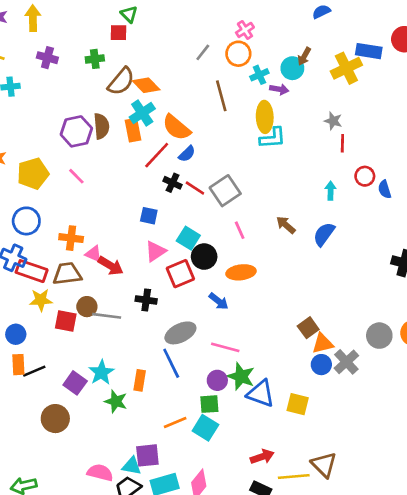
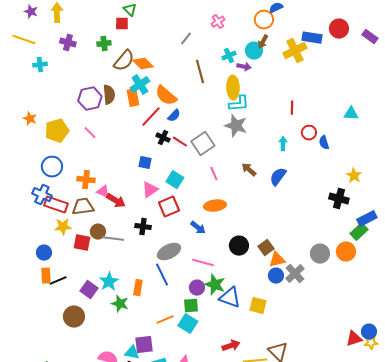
orange circle: (238, 54) -> (264, 20), moved
gray star: (333, 121) -> (236, 126), moved, size x1.6
black circle: (204, 257) -> (239, 246), moved

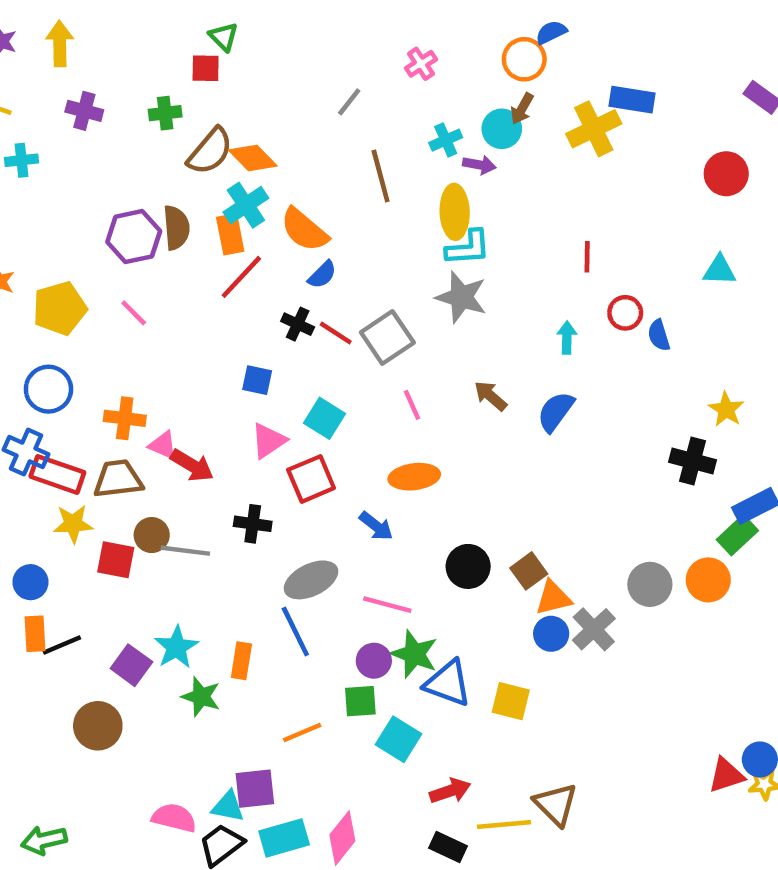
red circle: (339, 29) -> (726, 174), moved
red line: (151, 117) -> (241, 277), moved
cyan square: (188, 324) -> (399, 739), moved

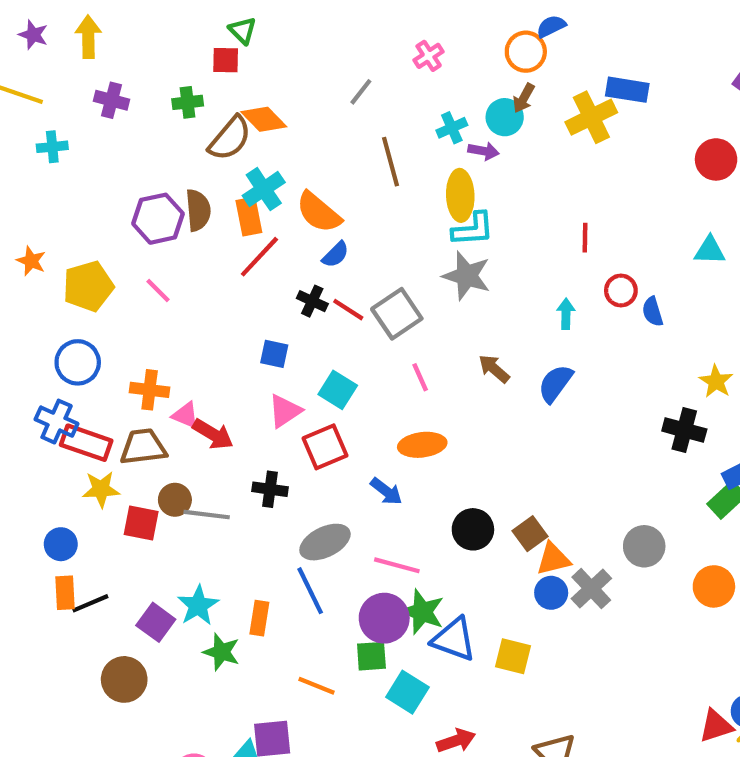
orange diamond: (253, 158) -> (264, 119), moved
orange circle: (708, 580) -> (714, 586), moved
purple circle: (374, 661) -> (384, 618), size x1.5
orange line: (302, 733) -> (317, 686), turned 45

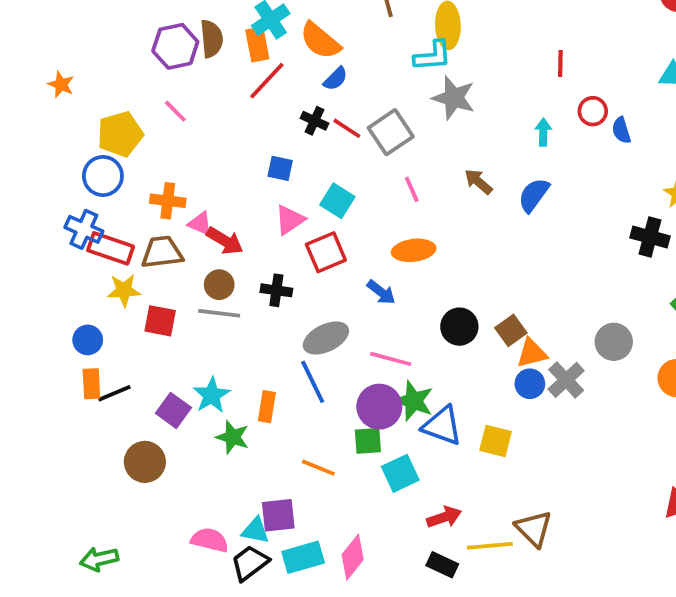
cyan L-shape: (473, 229) -> (433, 56), moved
yellow pentagon: (88, 286) -> (120, 134), moved
brown circle: (175, 500) -> (219, 285), moved
cyan square: (407, 692) -> (400, 473), turned 33

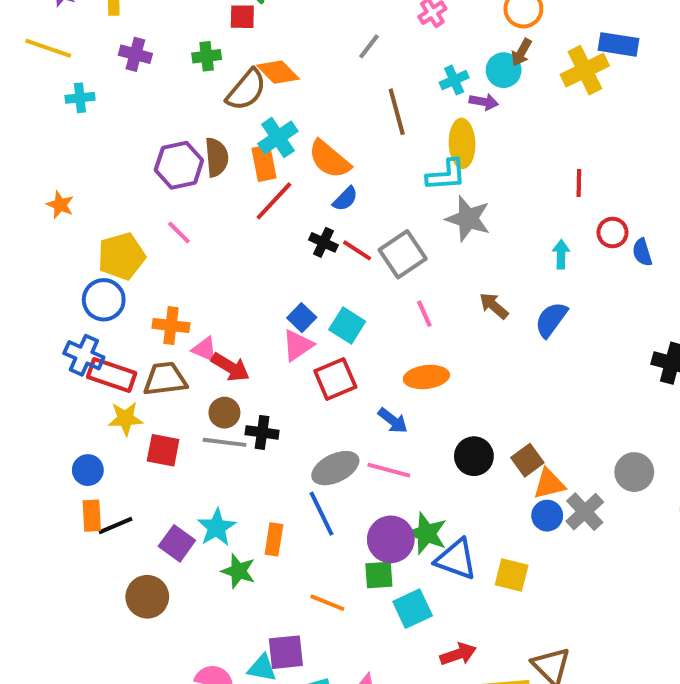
blue square: (280, 168) -> (302, 318), moved, turned 32
black cross: (276, 290) -> (262, 432), moved
pink line: (391, 359) -> (389, 470), moved

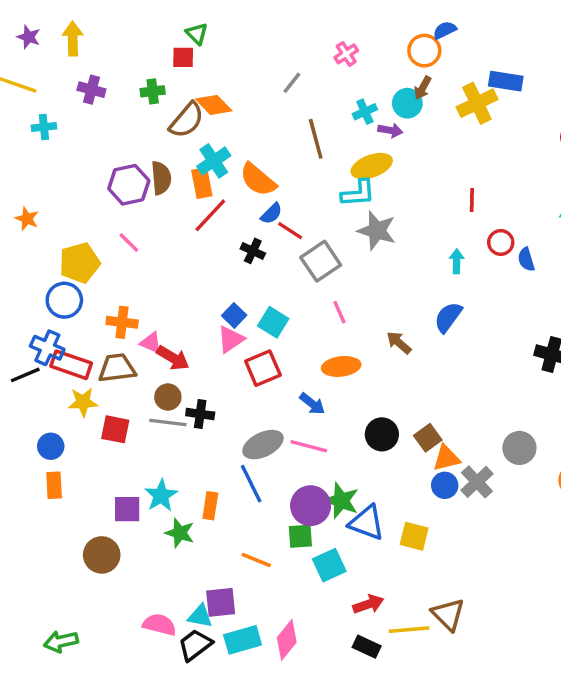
yellow ellipse: (462, 143) -> (372, 166), turned 72
red line: (357, 250) -> (290, 231), moved
brown arrow: (494, 306) -> (399, 343), moved
black line: (116, 525) -> (25, 375), moved
purple square: (177, 543) -> (127, 509), turned -36

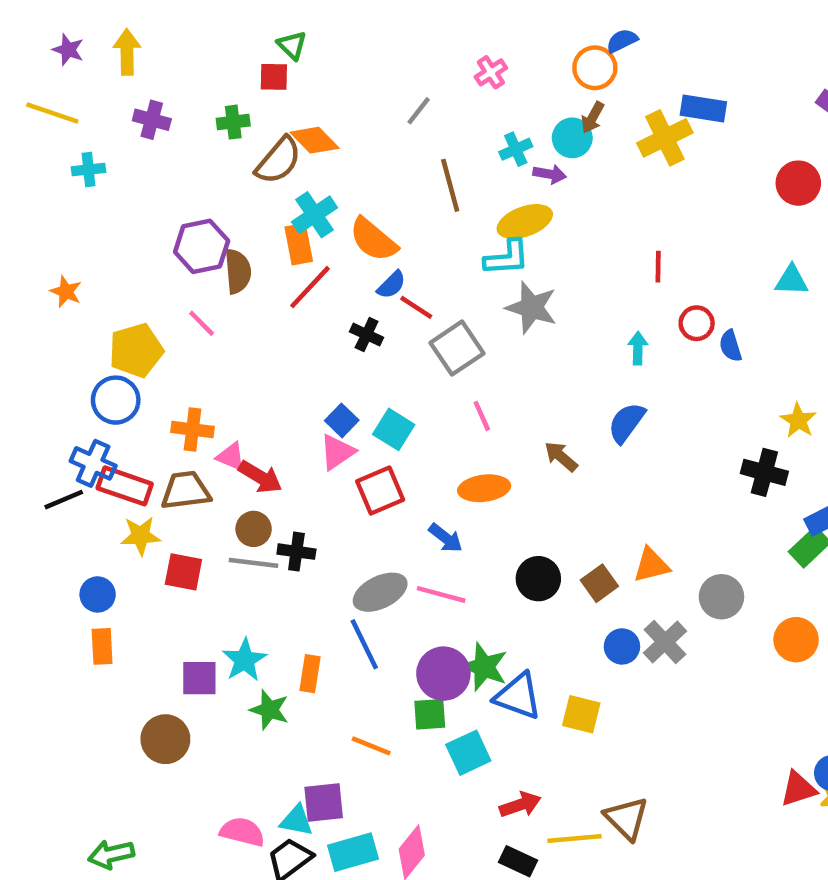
brown semicircle: (161, 178) -> (238, 271), moved
orange triangle: (446, 458) -> (651, 565), moved

